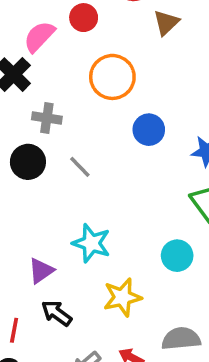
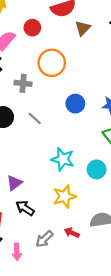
gray cross: (47, 118) -> (23, 83), moved
blue circle: (149, 130) -> (75, 104), moved
cyan star: (91, 243) -> (63, 159), moved

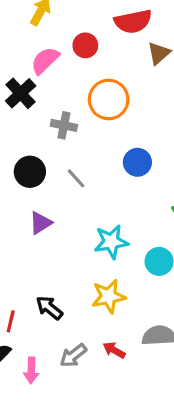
cyan star: (63, 159) -> (111, 242), turned -30
purple triangle: (14, 183) -> (41, 223), moved

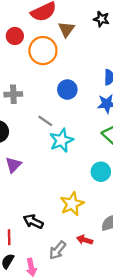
orange circle: (109, 99) -> (43, 51), moved
blue circle: (137, 162) -> (67, 90), moved
gray line: (76, 178) -> (45, 121), moved
cyan star: (111, 242) -> (61, 140), moved

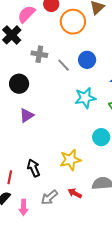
gray line: (45, 121) -> (64, 65), moved
cyan star: (61, 140) -> (85, 98), moved
black arrow: (33, 221) -> (34, 168), turned 30

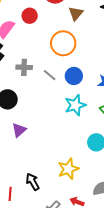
orange circle: (73, 22) -> (63, 43), moved
blue circle: (87, 60) -> (74, 76), moved

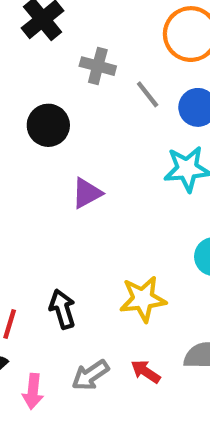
purple triangle: (19, 130) -> (87, 193), moved

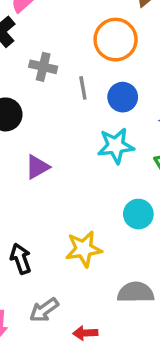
gray line: (148, 94) -> (83, 88), turned 30
red arrow: (146, 372) -> (85, 333), moved, turned -35

